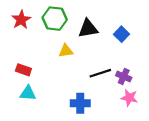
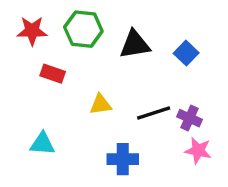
red star: (21, 20) -> (32, 31), turned 30
yellow triangle: (66, 51) -> (101, 104), moved
red rectangle: (23, 70) -> (53, 74), moved

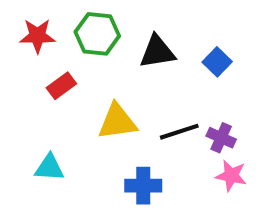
red rectangle: (53, 74) -> (61, 86), turned -55
yellow triangle: (101, 104) -> (117, 122), size x1.5

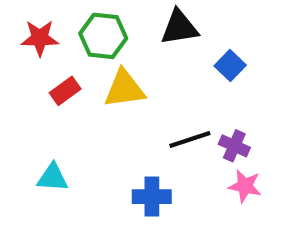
black triangle: (157, 52) -> (179, 27), moved
yellow triangle: (117, 122) -> (124, 89), moved

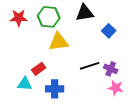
red rectangle: (65, 91) -> (39, 69), moved
blue cross: (152, 197) -> (55, 89), moved

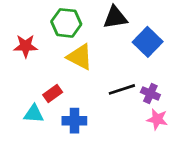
red star: (19, 18) -> (26, 46), moved
blue square: (109, 31) -> (148, 42), size x1.5
yellow triangle: (59, 42) -> (80, 57), turned 35

